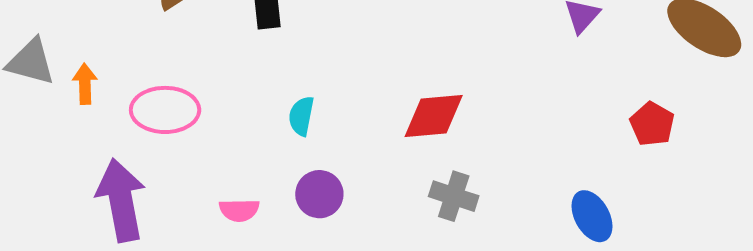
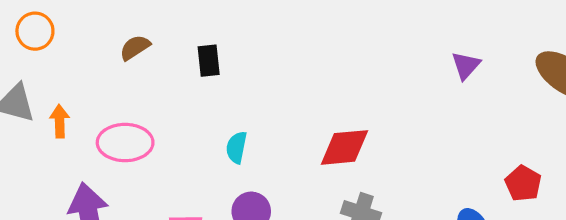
red pentagon: (652, 124) -> (523, 183), moved

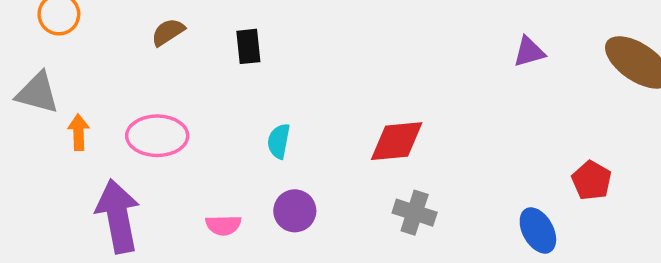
purple triangle: (466, 66) -> (529, 52), turned 32
orange arrow: (60, 121) -> (79, 132), moved

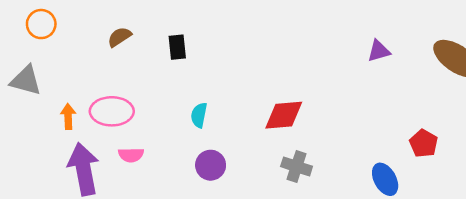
orange arrow: (79, 132) -> (68, 116), moved
pink semicircle: (223, 225) -> (131, 155), moved

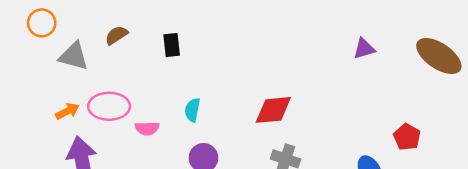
gray triangle: (26, 80) -> (74, 56), moved
orange arrow: (68, 116) -> (67, 111), turned 65
pink semicircle: (131, 155) -> (147, 128), moved

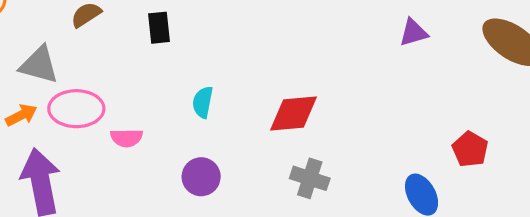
gray triangle: (74, 56) -> (39, 65), moved
cyan semicircle: (192, 110) -> (203, 102), moved

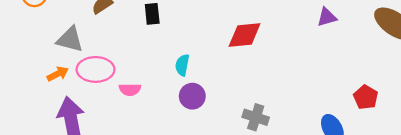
red diamond: (293, 114) -> (245, 35), moved
purple circle: (201, 177) -> (192, 96), moved

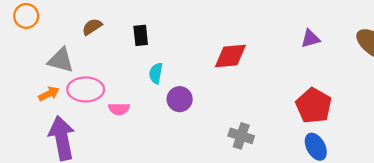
cyan semicircle: (182, 65) -> (156, 73), moved
purple circle: (192, 96) -> (180, 99), moved
red pentagon: (366, 97) -> (314, 106), moved, size x1.5

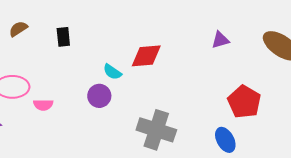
cyan semicircle: (156, 73) -> (112, 72), moved, turned -66
red pentagon: (314, 106) -> (244, 102), moved
gray cross: (241, 136) -> (156, 130), size x1.6

